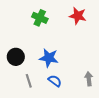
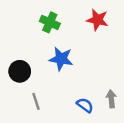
blue star: (49, 58) -> (61, 59), moved
blue semicircle: (55, 81) -> (85, 105), moved

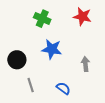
gray arrow: (111, 99) -> (86, 64), moved
blue semicircle: (85, 105) -> (63, 88), moved

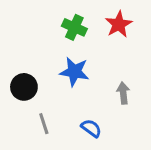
red star: (82, 16) -> (119, 24), turned 30
green cross: (42, 19) -> (74, 27), moved

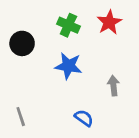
black circle: (24, 87) -> (22, 43), moved
gray line: (44, 124) -> (21, 117), moved

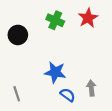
blue star: (68, 66) -> (55, 72), moved
gray arrow: (113, 86) -> (91, 88), moved

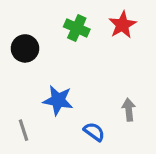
blue star: (55, 72) -> (58, 100), moved
gray arrow: (91, 88) -> (129, 110), moved

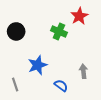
green cross: (77, 28) -> (59, 31), moved
blue star: (58, 100) -> (38, 65), turned -30

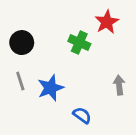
gray arrow: (83, 71) -> (119, 85), moved
gray line: (15, 84) -> (20, 81), moved

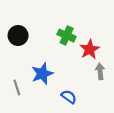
red star: (107, 22) -> (90, 49), moved
gray line: (20, 81) -> (17, 87), moved

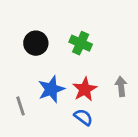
black circle: (18, 36) -> (36, 43), moved
red star: (90, 49) -> (85, 89), moved

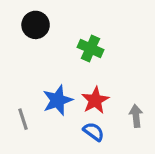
black circle: (36, 43) -> (36, 25), moved
gray arrow: (121, 86) -> (136, 116), moved

